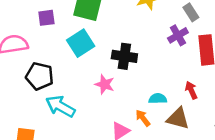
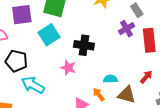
purple square: (46, 18) -> (22, 15), size x1.5
red arrow: (191, 90) -> (146, 77), moved, turned 64

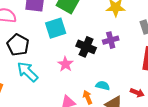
purple cross: (127, 29) -> (111, 40), moved
red arrow: (146, 77) -> (137, 93), turned 56

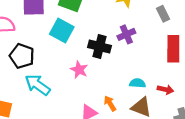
cyan square: (56, 28) -> (62, 30), turned -35
cyan semicircle: (103, 86) -> (137, 83), moved

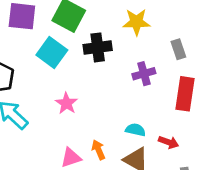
purple cross: (126, 34) -> (144, 74), moved
black cross: (100, 46) -> (98, 47), moved, turned -30

